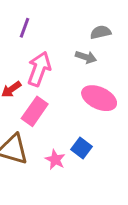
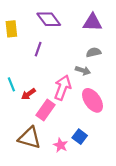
pink arrow: (39, 69) -> (63, 88), moved
pink ellipse: (99, 98) -> (92, 100), turned 30

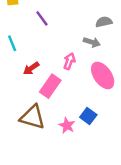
purple line: (38, 49) -> (42, 18), turned -56
cyan line: (11, 84) -> (12, 43), moved
pink arrow: (63, 88) -> (69, 61), size x0.6

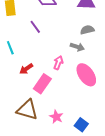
blue square: (88, 116) -> (81, 125), moved

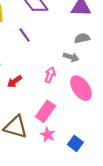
pink rectangle: (42, 84) -> (46, 111), moved

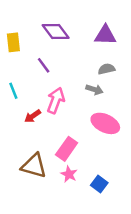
pink arrow: (50, 75) -> (56, 100), moved, size x1.5
pink ellipse: (81, 88) -> (105, 123), turned -30

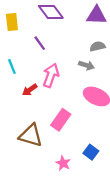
pink star: (69, 174) -> (63, 163), moved

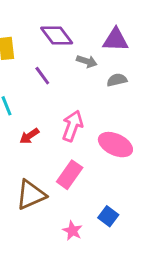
gray arrow: (86, 65) -> (87, 61), moved
pink arrow: (51, 75) -> (72, 126), moved
brown triangle: (31, 135) -> (31, 195), turned -40

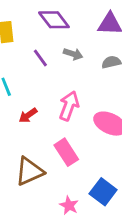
gray arrow: (87, 61) -> (73, 54), moved
pink rectangle: (70, 175) -> (66, 152), turned -68
blue square: (108, 216) -> (103, 192), size x1.4

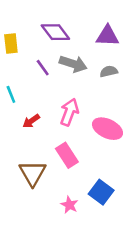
gray arrow: (73, 54) -> (73, 64), size x1.5
brown triangle: (29, 171) -> (33, 173), turned -36

